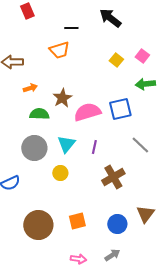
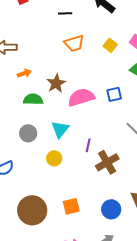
orange trapezoid: (59, 50) -> (74, 43), moved
blue square: (120, 109) -> (114, 94), size x0.7
purple line: (94, 147) -> (88, 145), moved
gray circle: (34, 148) -> (28, 133), size x0.7

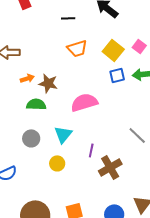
yellow square: (110, 45) -> (113, 50), size x1.5
brown star: (56, 83) -> (48, 83), moved, turned -30
blue square: (114, 94) -> (117, 75), moved

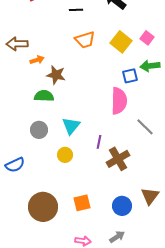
blue square: (117, 75) -> (130, 76), moved
orange arrow: (27, 78) -> (37, 60), moved
pink semicircle: (84, 102) -> (119, 101), moved, turned 108

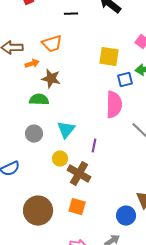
orange trapezoid: (85, 40) -> (52, 44), moved
yellow square: (121, 42) -> (109, 57), moved, turned -30
brown cross: (118, 159) -> (79, 174), moved, turned -30
orange square: (82, 203) -> (77, 207), turned 30
blue circle: (122, 206) -> (126, 216), moved

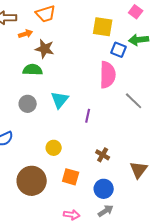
blue square: (125, 80) -> (119, 50), turned 35
yellow circle: (60, 159) -> (54, 148), moved
brown cross: (79, 174) -> (103, 155), moved, size x0.6
blue circle: (126, 216) -> (104, 189), moved

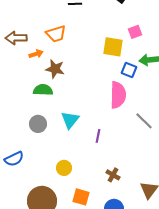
pink square: (136, 12) -> (135, 32), moved, turned 32

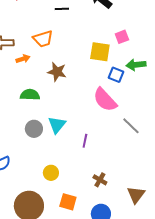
brown star: (55, 69) -> (57, 72), moved
pink semicircle: (118, 95) -> (105, 100), turned 136
gray circle: (38, 124) -> (34, 129), moved

